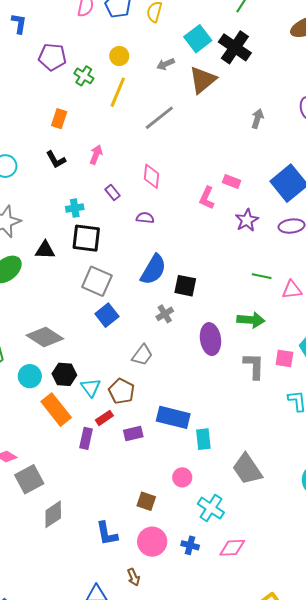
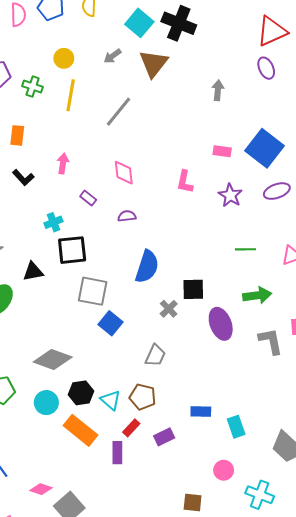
pink rectangle: (232, 181) -> (222, 151), moved
green line: (262, 276) -> (246, 249), moved
black square: (185, 286) -> (193, 289), moved
blue rectangle: (173, 417) -> (201, 412), size x0.6

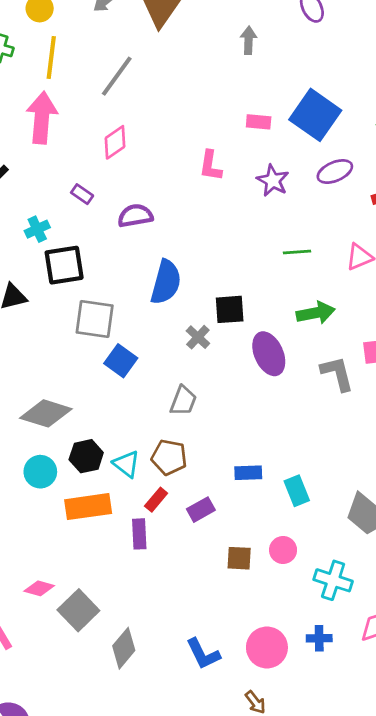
pink arrow: (63, 163) -> (42, 118), moved, size x1.8
pink diamond: (124, 173) -> (115, 142), moved, turned 65
purple semicircle: (127, 216) -> (135, 216), size x1.4
orange rectangle: (80, 430) -> (88, 507), turned -44
brown square: (193, 503) -> (239, 558), moved

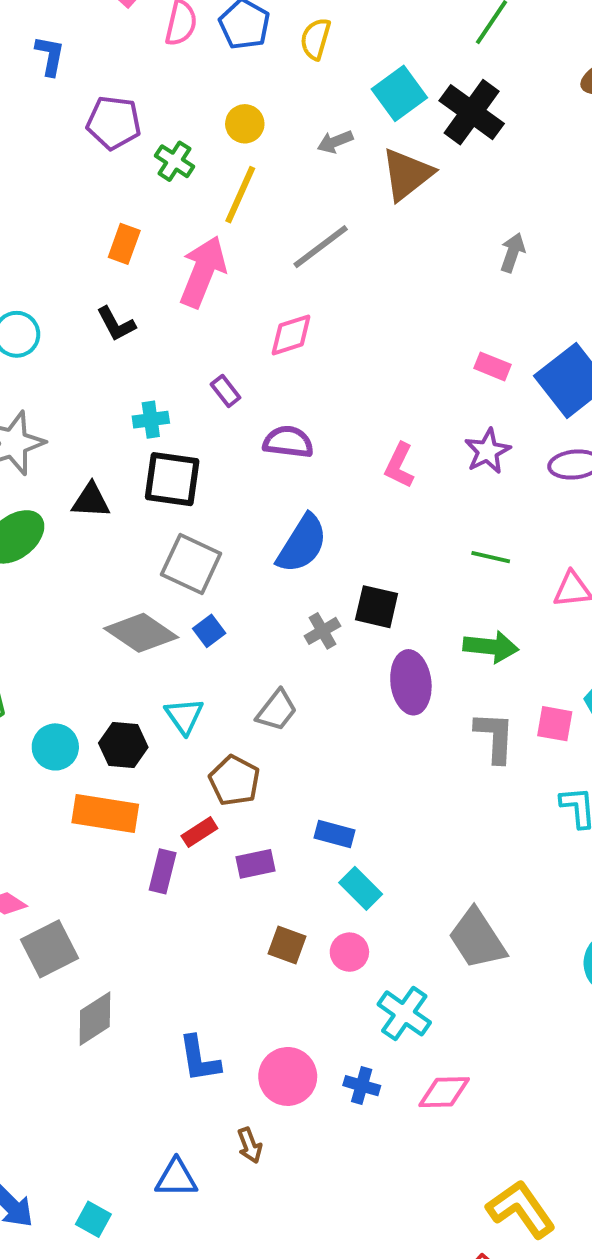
pink L-shape: (211, 166) -> (399, 465), moved
blue square: (121, 361) -> (209, 631), size x0.7
gray diamond: (46, 413) -> (141, 633), moved
cyan triangle: (126, 464) -> (184, 716), moved
cyan rectangle: (297, 491) -> (361, 888), moved, turned -40

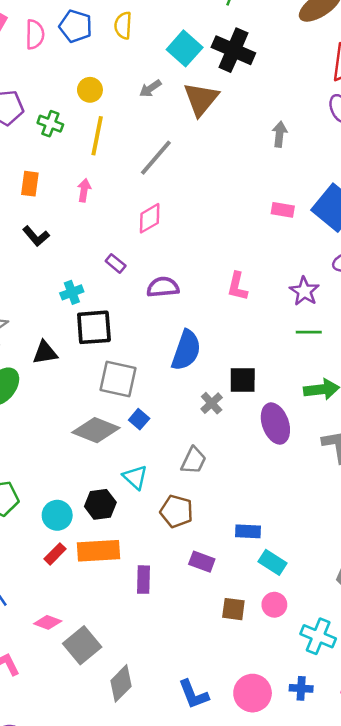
pink arrow: (203, 272) -> (84, 190), size x0.5
purple star: (487, 451) -> (304, 291), moved
red rectangle: (199, 832) -> (55, 554), moved
purple rectangle: (256, 864) -> (202, 562), turned 45

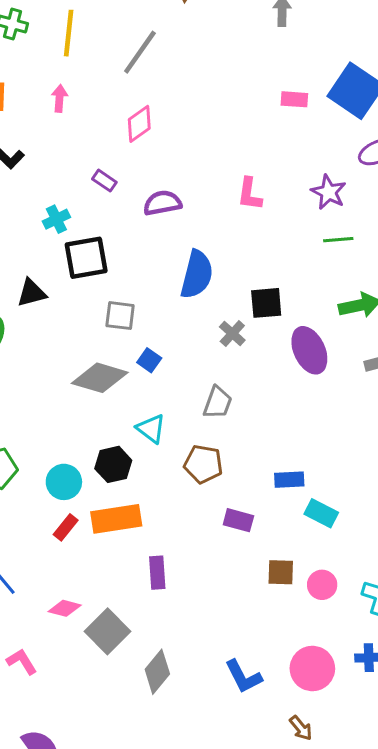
gray square: (118, 379) -> (120, 316), size x0.7
purple rectangle: (143, 580) -> (157, 573), moved
pink circle: (274, 605) -> (322, 585), moved

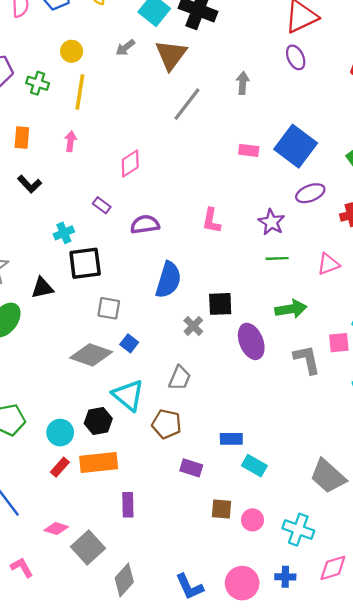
gray line: (140, 52) -> (187, 104), moved
cyan triangle: (151, 429) -> (128, 395), size x1.4

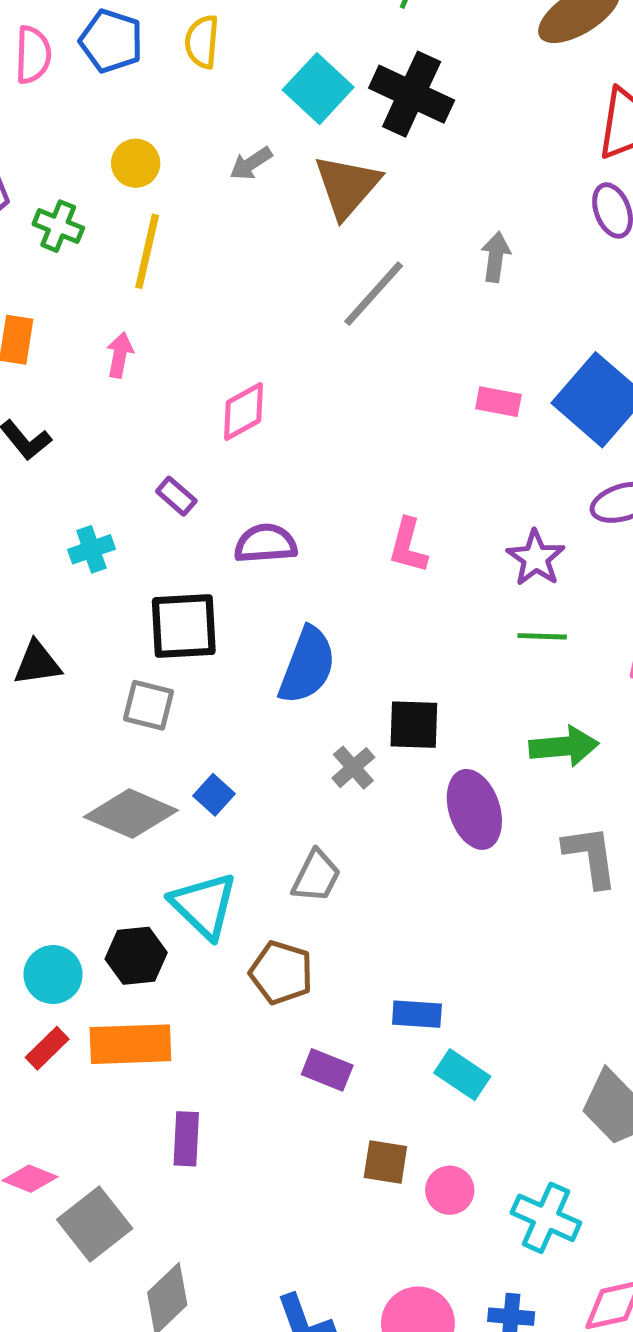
black square: (85, 263) -> (184, 626), moved
gray square: (109, 308) -> (148, 705), moved

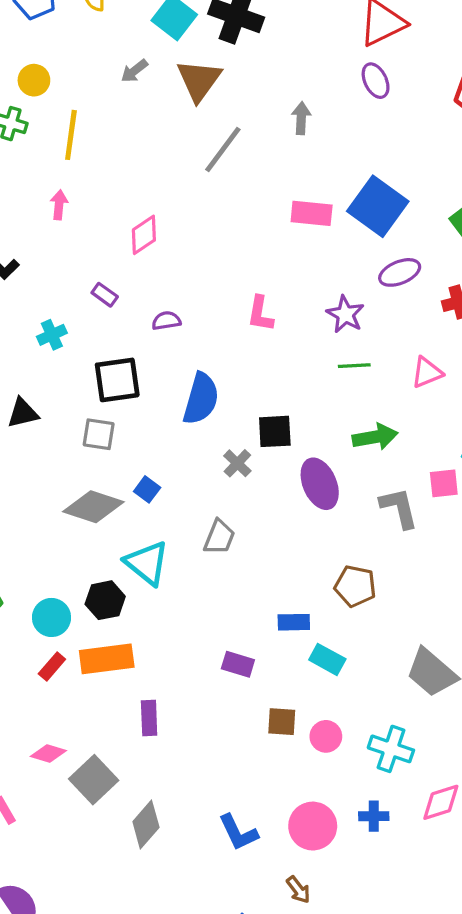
yellow circle: (136, 163) -> (34, 80), moved
pink rectangle: (498, 402) -> (312, 213), size x1.4
purple semicircle: (266, 544) -> (166, 321), size x0.7
brown pentagon: (281, 973) -> (355, 586), moved

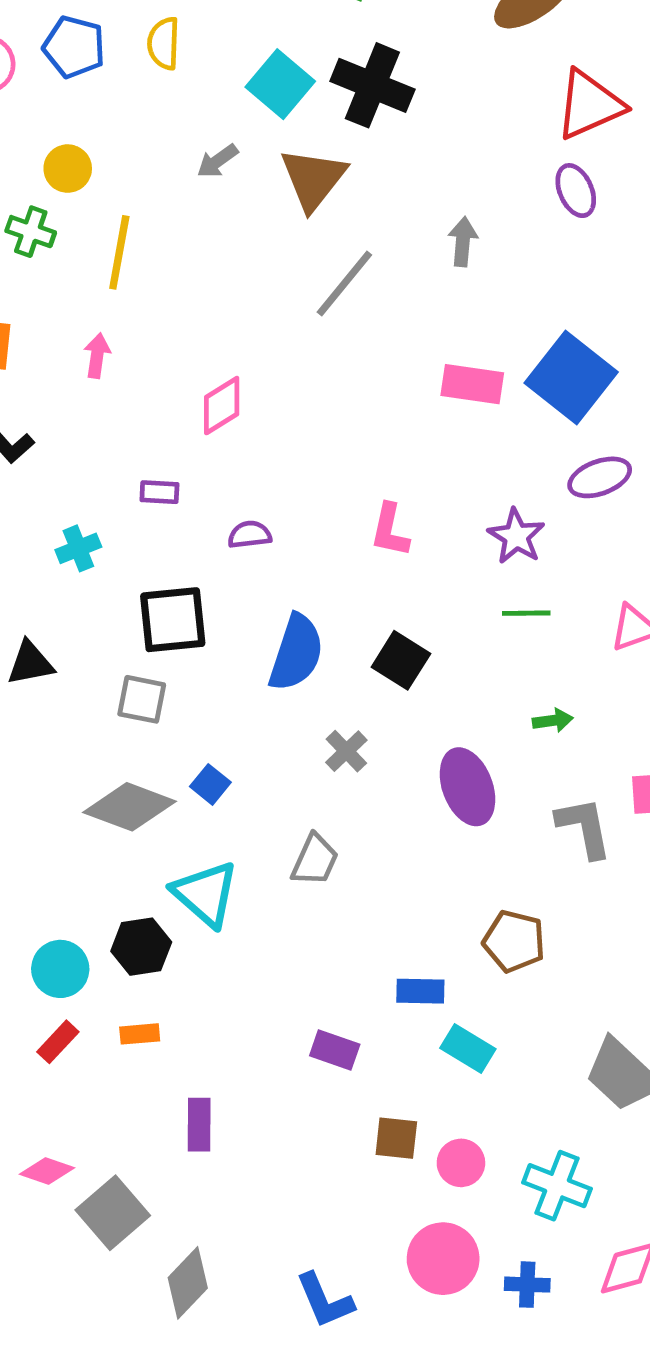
purple rectangle: (105, 295) -> (159, 492), turned -35
black square: (275, 431) -> (401, 660), moved, turned 33
green arrow: (375, 437) -> (553, 720), size x0.6
orange rectangle: (107, 659) -> (140, 1034), size x0.5
pink circle: (313, 826) -> (443, 1259), moved

